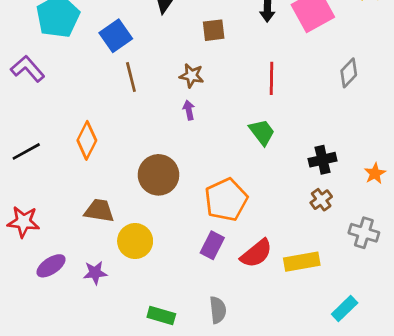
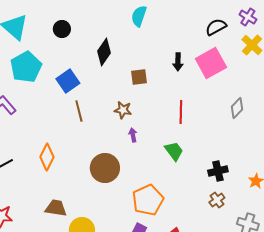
purple arrow: (189, 110) -> (133, 135), moved
brown circle: (159, 175) -> (105, 168), moved

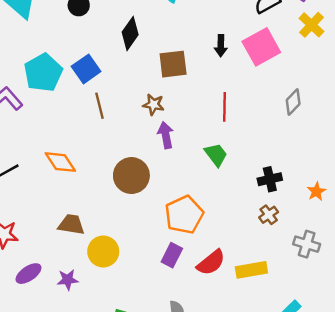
cyan pentagon: (26, 67) -> (43, 73), moved
brown square: (139, 77) -> (173, 64), size x1.4
purple arrow: (133, 135) -> (166, 135), size x1.5
orange diamond: (47, 157) -> (60, 162), turned -60

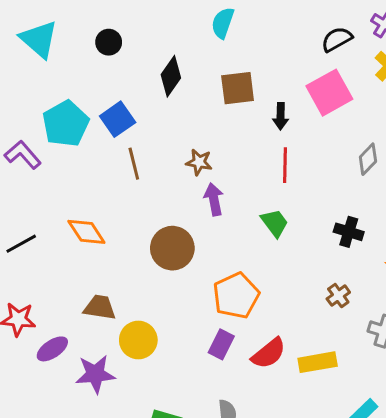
black arrow: (221, 46) -> (281, 116), moved
brown square: (173, 64) -> (238, 88), moved
black cross: (270, 179) -> (349, 232), moved, turned 30
purple ellipse: (28, 274) -> (52, 349), moved
purple star: (68, 280) -> (95, 374), size x1.5

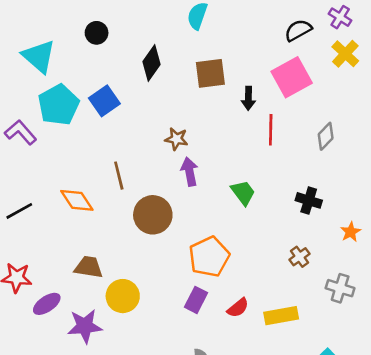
cyan triangle: (39, 39) -> (39, 56), moved
brown line: (134, 164) -> (119, 176), moved
red line: (285, 165) -> (271, 130), moved
red semicircle: (269, 353) -> (238, 308), size x0.7

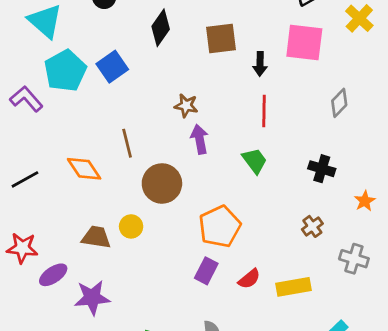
pink square: (292, 77) -> (304, 42), turned 36
red line: (271, 130) -> (264, 111), moved
yellow circle: (123, 296) -> (131, 226), moved, size x0.7

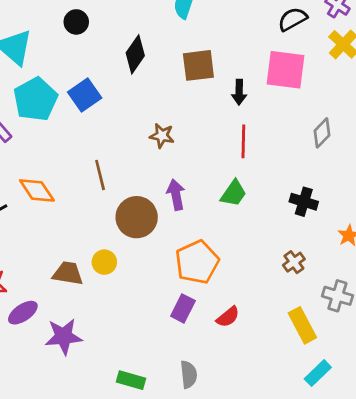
purple arrow: (200, 139) -> (176, 195), moved
green trapezoid: (255, 161) -> (234, 193), turned 72
orange diamond: (84, 169) -> (37, 190), moved
yellow rectangle: (294, 287) -> (302, 325), moved, turned 72

